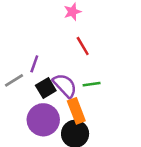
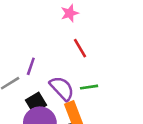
black square: (46, 88) -> (36, 103), moved

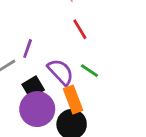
green line: (89, 87) -> (90, 71), turned 42

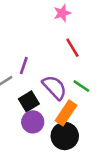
orange rectangle: (73, 99) -> (66, 113), turned 55
purple circle: (37, 109) -> (33, 122), size x0.7

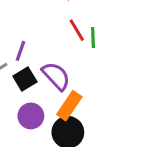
green line: (81, 86) -> (93, 38), moved, turned 54
black square: (29, 101) -> (25, 79), moved

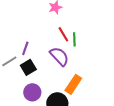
purple semicircle: (56, 76) -> (59, 56), moved
orange rectangle: (69, 106) -> (73, 84), moved

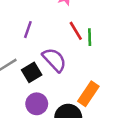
purple line: (25, 48) -> (28, 30), moved
purple semicircle: (59, 56) -> (54, 60), moved

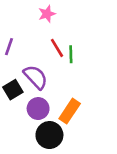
purple circle: (37, 104) -> (38, 109), moved

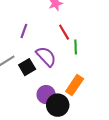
green line: (71, 54) -> (76, 47), moved
purple circle: (38, 109) -> (46, 95), moved

